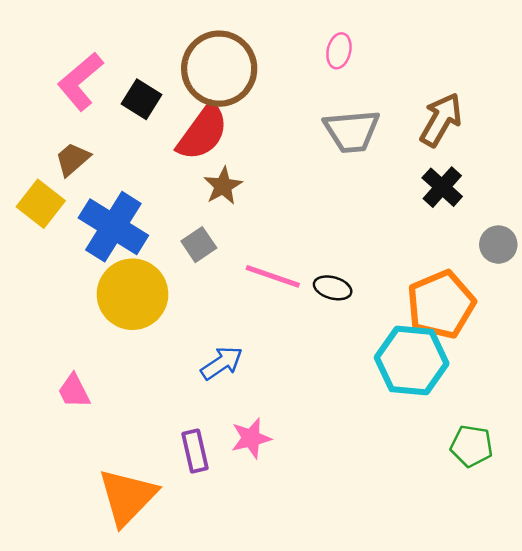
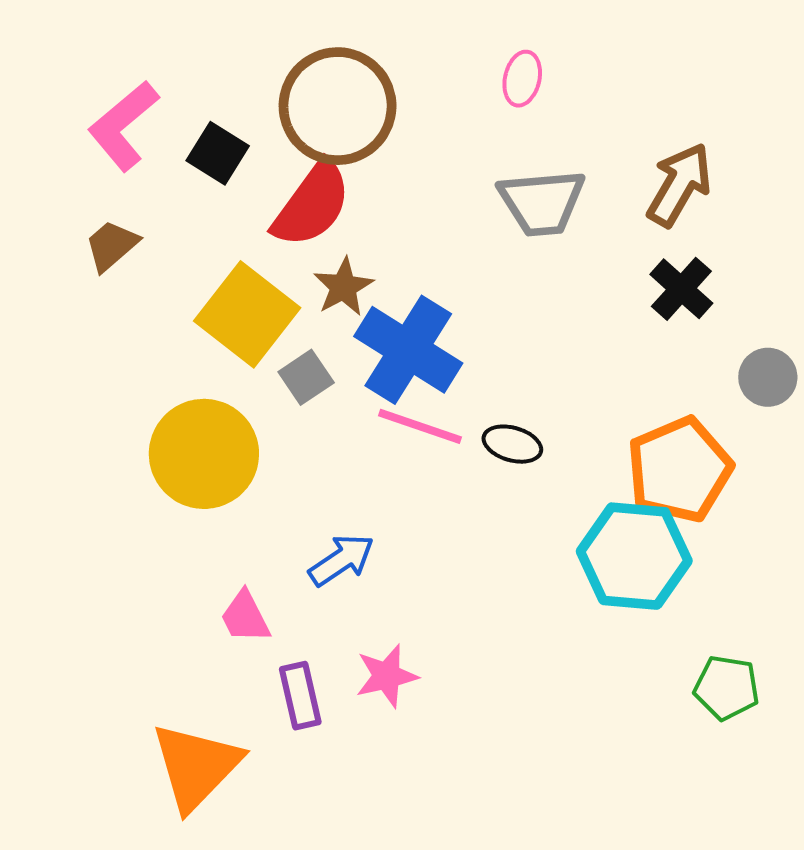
yellow square: (41, 204) -> (247, 314), moved, size x1.4
blue cross: (113, 227) -> (408, 350), moved
pink trapezoid: (74, 391) -> (245, 617), moved

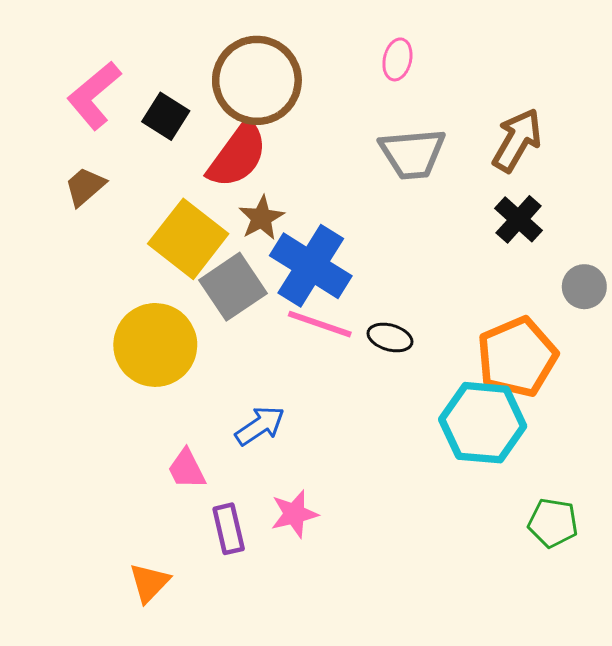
gray square: (306, 377) -> (233, 287), size x1.6
orange triangle: (196, 766) -> (149, 583), size x0.6

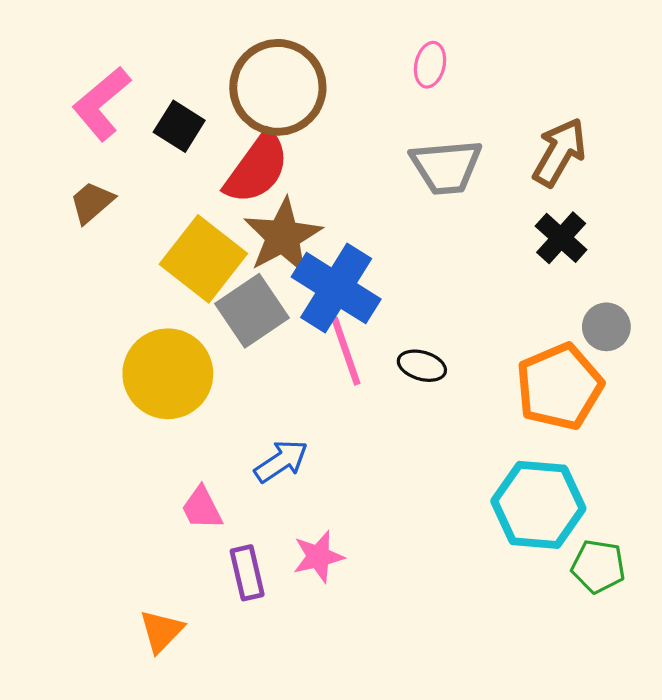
brown star: (261, 218) -> (283, 236), size x1.6
gray circle: (584, 287) -> (606, 327), moved
pink line: (320, 324) -> (346, 351), turned 52
cyan hexagon: (483, 423) -> (538, 505), moved

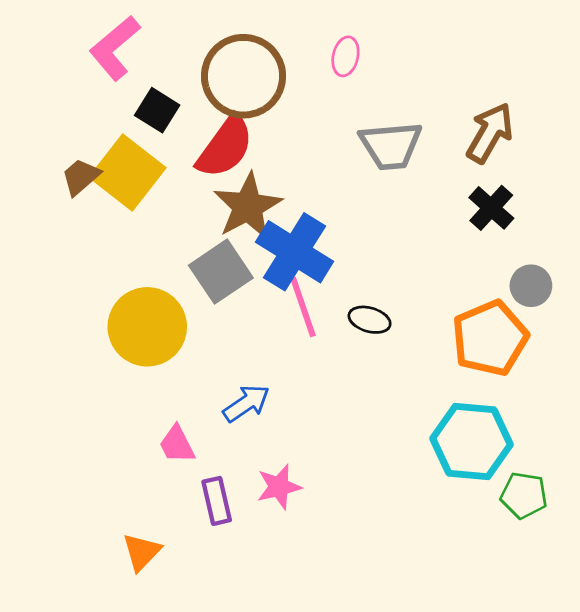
pink ellipse: (430, 65) -> (345, 56), moved
pink L-shape: (102, 104) -> (115, 48), moved
yellow square: (203, 259) -> (127, 172), moved

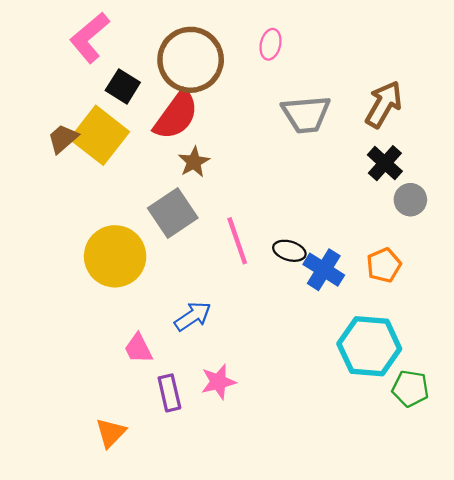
brown star: (248, 206) -> (194, 162), size x0.6
blue cross: (295, 252) -> (324, 270), moved, size x0.7
gray circle: (531, 286) -> (410, 200), moved
orange pentagon: (490, 338) -> (384, 265), size x0.6

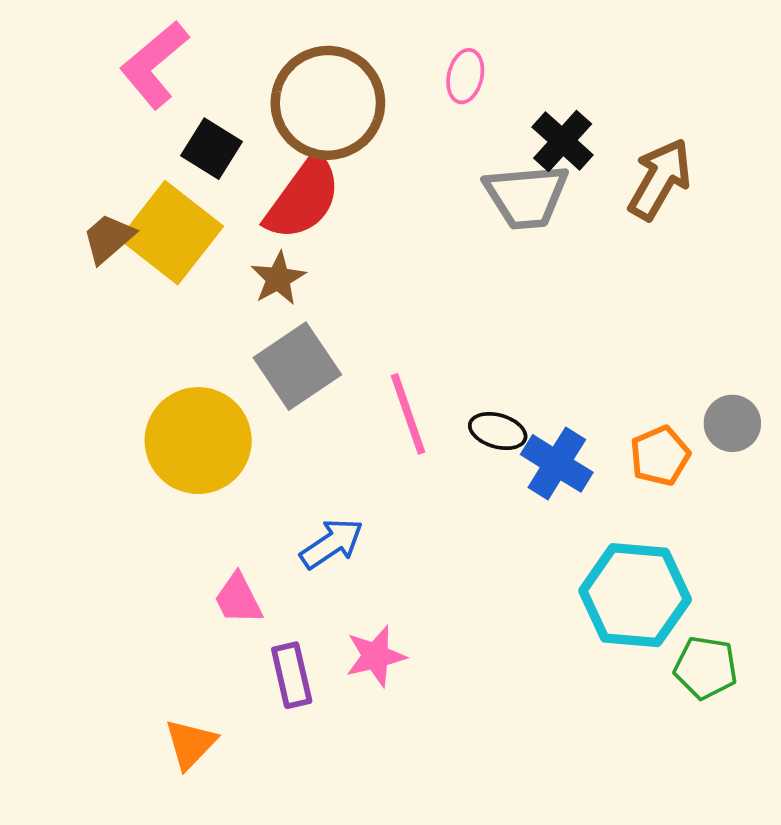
brown star: (194, 162) -> (278, 278), moved
black cross: (385, 163) -> (563, 141), moved
gray circle: (410, 200) -> (732, 423), moved

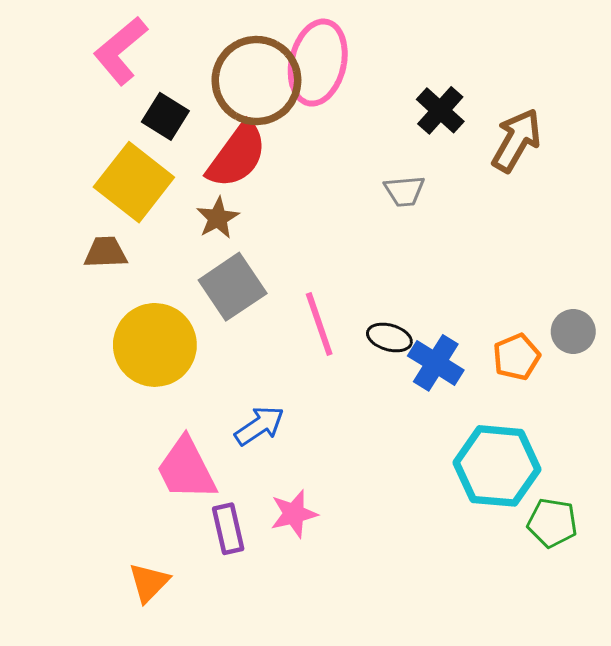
pink ellipse: (465, 76) -> (318, 63), moved, size x2.0
gray trapezoid: (526, 196) -> (404, 191), moved, size x0.6
brown trapezoid: (108, 238) -> (106, 252), moved, turned 39
pink trapezoid: (238, 599) -> (186, 469), size x1.6

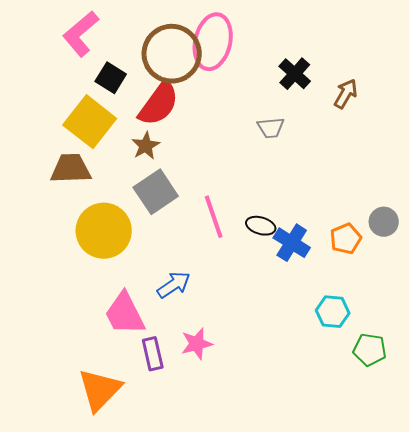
brown arrow: (516, 140) -> (346, 94), size x0.7
brown trapezoid: (106, 252) -> (71, 169), size x1.4
cyan hexagon: (497, 466) -> (333, 312), size x0.6
orange triangle: (149, 583) -> (100, 390), size x1.6

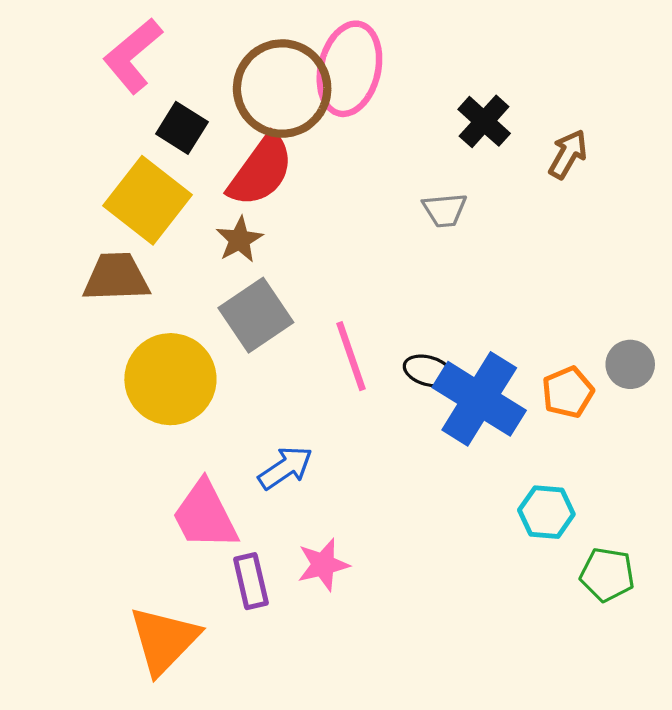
blue cross: (292, 243) -> (479, 399), size x1.5

